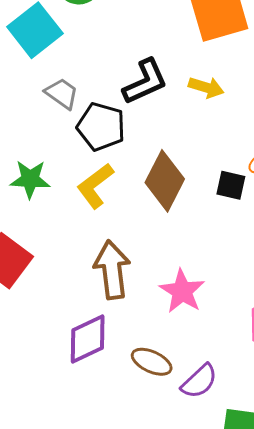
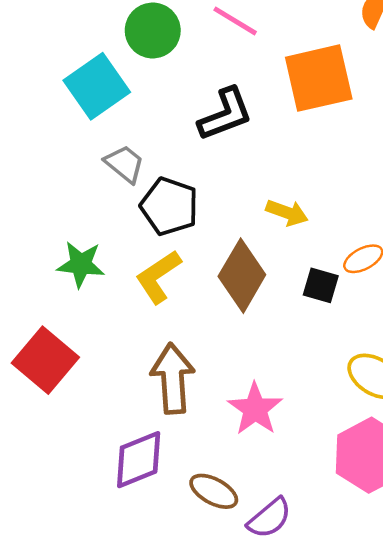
black L-shape: (145, 82) -> (225, 114), moved
yellow arrow: (206, 87) -> (287, 213), moved

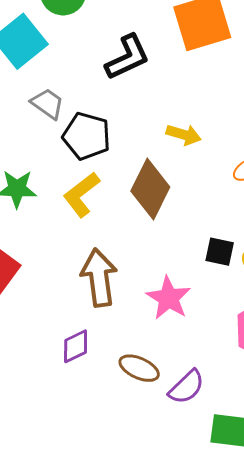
black square: (321, 285) -> (220, 252), moved
purple diamond: (139, 460) -> (76, 346), size x0.7

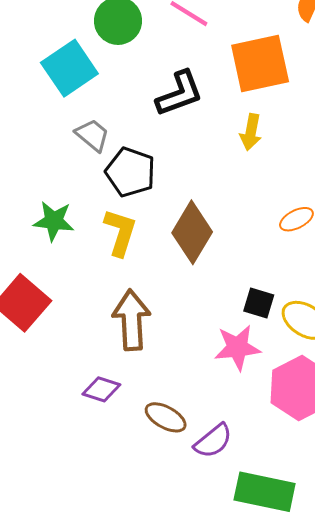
yellow arrow: (184, 135) -> (251, 132), moved, turned 80
yellow L-shape: (81, 195) -> (120, 232), turned 141
pink star: (169, 298) -> (237, 348), moved, turned 30
purple diamond: (76, 346) -> (101, 389), turned 39

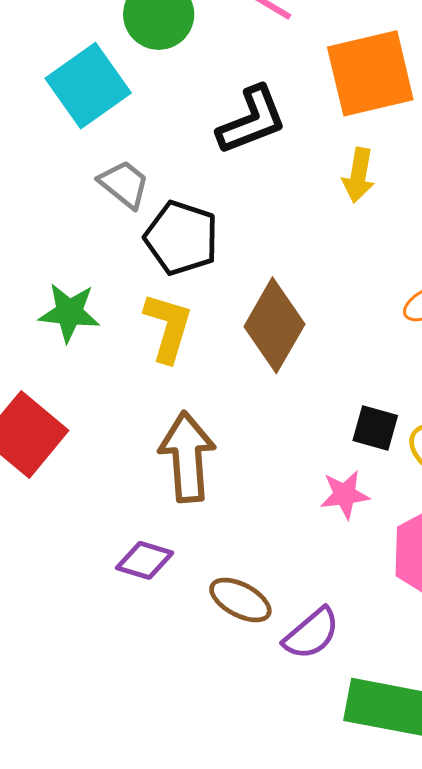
pink star: (237, 348) -> (345, 495), size x0.7

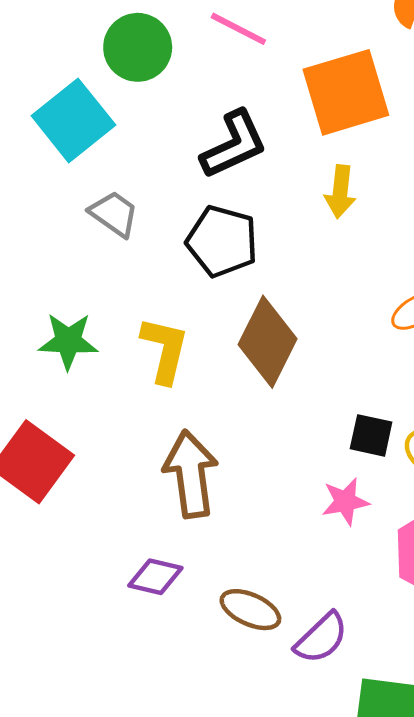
black pentagon: (181, 238) -> (222, 241), moved

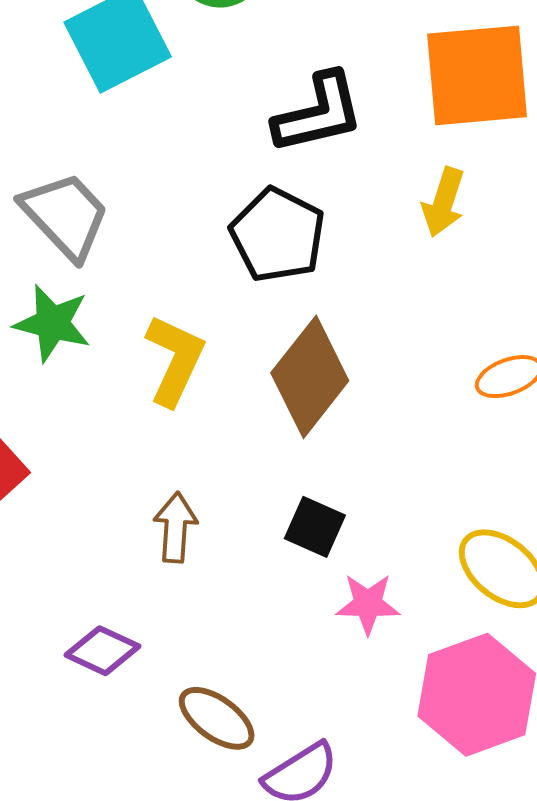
gray trapezoid: (114, 214) -> (65, 215), moved, size x1.4
black square: (371, 435) -> (315, 527), moved
brown arrow: (191, 474) -> (175, 527), size x0.6

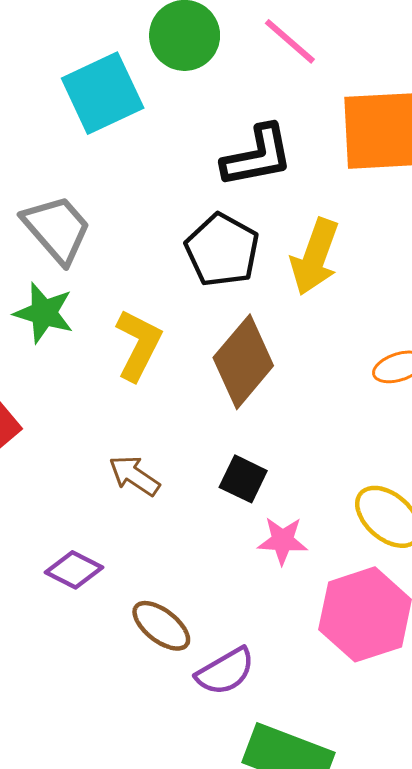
yellow arrow: (444, 202) -> (315, 257), moved, size x1.4
brown arrow: (175, 527) -> (134, 476), turned -62

